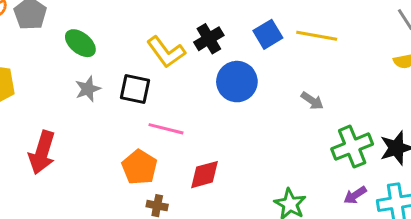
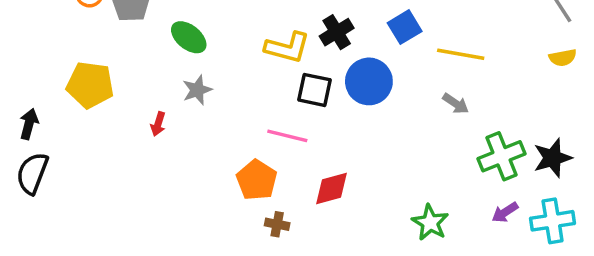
yellow line: (317, 36) -> (461, 54), moved
yellow L-shape: (166, 52) -> (287, 47), turned -39
black square: (135, 89) -> (315, 90), moved
red arrow: (42, 152) -> (158, 124), moved, size x0.5

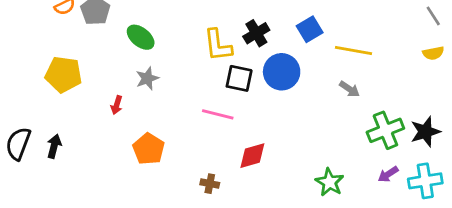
yellow L-shape: (287, 47) -> (218, 45), turned 68
black arrow: (29, 124) -> (54, 146), moved
orange pentagon: (257, 180) -> (149, 149), moved

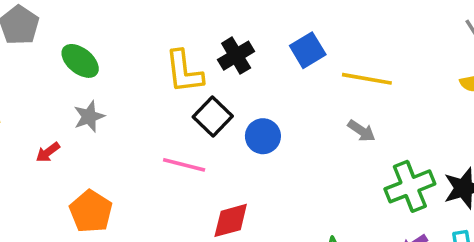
blue circle: (282, 72) -> (263, 136), moved, size x0.7
black square: (239, 78) -> (213, 117), turned 32
red arrow: (117, 105) -> (48, 152), turned 36

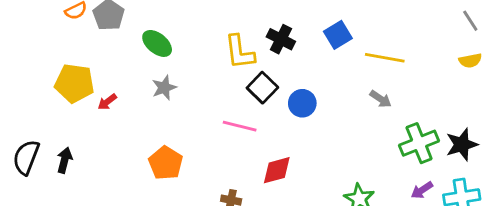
black cross: (236, 56) -> (281, 39), turned -32
red arrow: (48, 152) -> (107, 102), moved

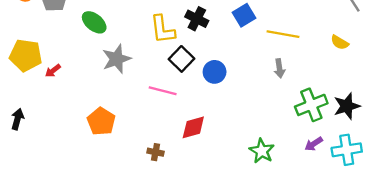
yellow semicircle: (470, 61) -> (340, 42), moved, turned 42
gray star: (164, 88) -> (117, 59), moved, size x1.4
gray arrow: (381, 99) -> (279, 68), turned 48

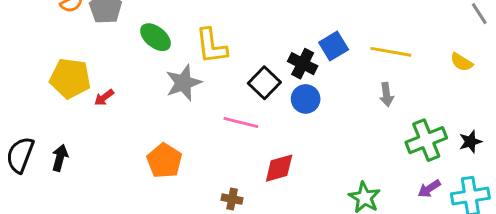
blue square: (244, 15) -> (334, 46), moved
black cross: (197, 19) -> (303, 64), moved
yellow L-shape: (163, 29) -> (211, 46), moved
black star: (347, 106) -> (470, 142), size x0.7

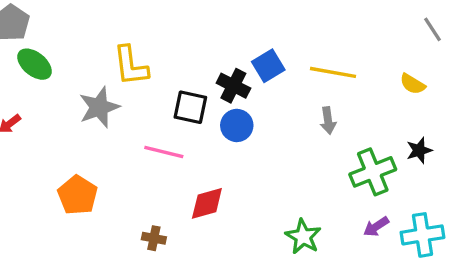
green ellipse: (156, 37) -> (34, 64), moved
black square: (264, 83) -> (190, 107), turned -32
black star: (470, 142) -> (419, 150), moved

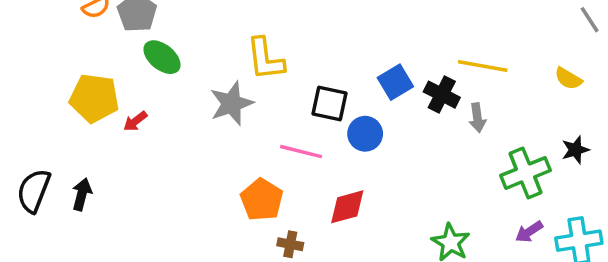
blue square: (268, 66) -> (395, 82), moved
black cross: (233, 86) -> (442, 95), moved
blue circle: (237, 125) -> (365, 134), moved
orange pentagon: (78, 195) -> (262, 200), moved

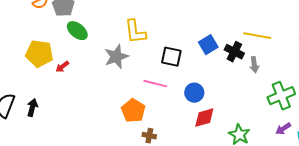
blue circle: (365, 134) -> (194, 93), moved
red diamond: (347, 207) -> (204, 118), moved

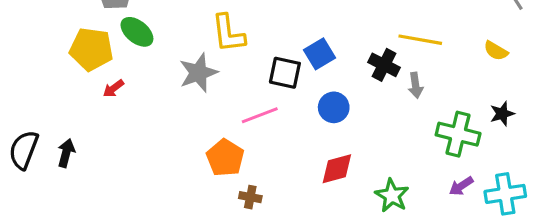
blue square: (208, 45) -> (320, 54), moved
yellow pentagon: (39, 54) -> (91, 49), moved
pink line: (155, 84) -> (260, 115), turned -35
blue circle: (194, 93) -> (334, 107), moved
green cross: (281, 96) -> (458, 134), turned 36

